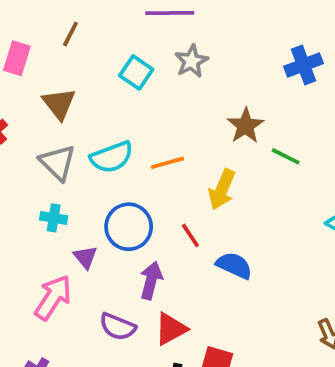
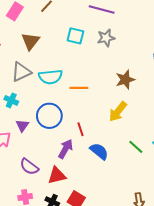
cyan square: (136, 72) -> (75, 36), turned -36
green line: (286, 156) -> (136, 147), moved
gray triangle: (58, 163) -> (21, 72), turned 35
yellow arrow: (222, 189) -> (118, 112), moved
purple arrow: (151, 280) -> (66, 149), moved

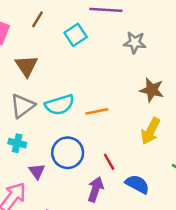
cyan square: (75, 36) -> (76, 35), moved, turned -36
gray star: (106, 38) -> (135, 43), moved, turned 30
brown star: (125, 80) -> (152, 90), turned -30

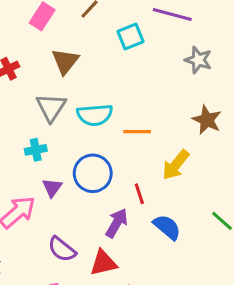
gray triangle: (23, 106) -> (51, 107), turned -32
yellow arrow: (151, 131) -> (176, 165), moved
cyan cross: (17, 143) -> (36, 150), turned -36

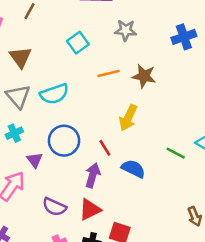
cyan square: (130, 37) -> (78, 43), moved
orange line: (137, 132) -> (109, 73), moved

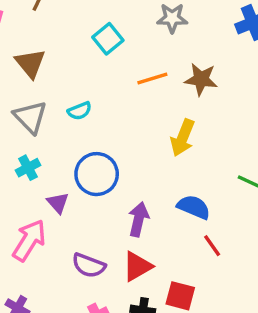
cyan semicircle: (54, 94) -> (80, 111), size x0.6
red line: (105, 148) -> (212, 246), moved

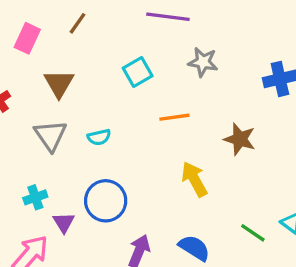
brown star: (201, 79) -> (240, 139), moved
yellow arrow: (183, 138) -> (194, 179), turned 120
cyan cross: (28, 168) -> (35, 197), moved

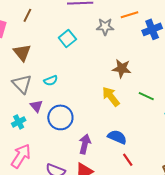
orange line: (174, 117) -> (130, 15), moved
brown star: (240, 139) -> (122, 69), moved
purple triangle: (64, 222) -> (36, 106), moved
green line: (253, 233) -> (146, 96), moved

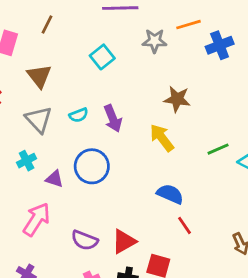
green line: (146, 96) -> (218, 149), moved, turned -49
purple triangle: (36, 106) -> (54, 179), moved, turned -32
cyan cross: (19, 122) -> (27, 161), moved
purple arrow: (85, 144) -> (113, 118), moved, turned 144

